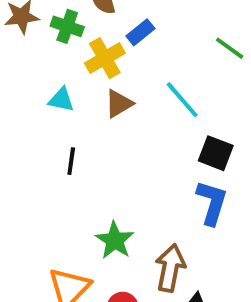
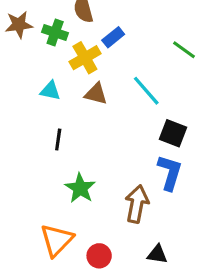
brown triangle: (119, 104) -> (96, 94), turned 45
green star: (115, 240) -> (80, 188), moved
brown arrow: (170, 268) -> (137, 204), moved

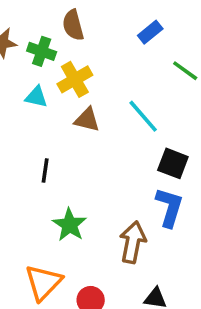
blue rectangle: (113, 37) -> (150, 32), moved
cyan triangle: (50, 91) -> (36, 97), moved

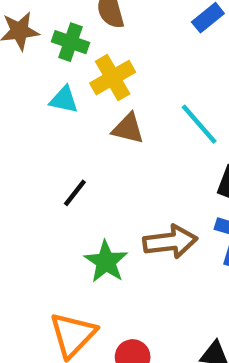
black line: (45, 170) -> (75, 193), turned 30
brown arrow: (133, 242) -> (170, 242), moved, turned 72

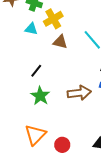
green star: (106, 262) -> (40, 96), moved

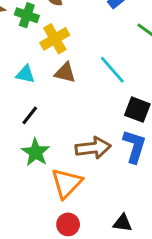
cyan triangle: (31, 29) -> (25, 74), moved
orange triangle: (35, 135) -> (67, 183), moved

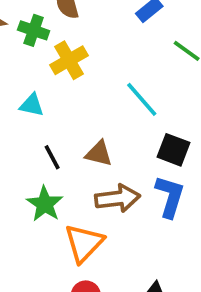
brown triangle: (65, 73) -> (99, 154), moved
black line: (30, 115) -> (52, 157), moved, turned -66

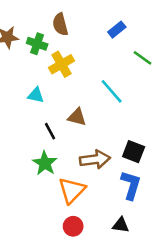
black square: (174, 150) -> (134, 152), moved
brown triangle: (99, 154) -> (77, 117), moved
blue L-shape: (170, 196) -> (131, 185), moved

